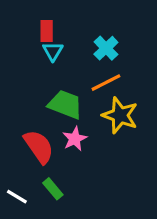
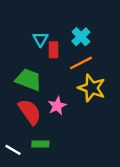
red rectangle: (47, 31) -> (54, 50), moved
green trapezoid: (65, 104) -> (29, 80), moved
green rectangle: (53, 189) -> (40, 144), turned -49

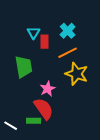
green trapezoid: (29, 80) -> (24, 67), turned 60
red semicircle: (30, 112) -> (44, 109), moved

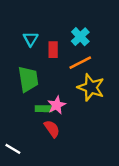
cyan triangle: (34, 33) -> (31, 39), moved
red semicircle: (44, 109) -> (52, 129), size x0.7
green rectangle: (34, 121) -> (44, 109), moved

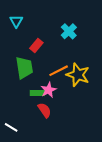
cyan triangle: (31, 39) -> (16, 21), moved
red rectangle: (53, 50) -> (36, 45), moved, turned 40
orange line: (80, 63) -> (59, 71), moved

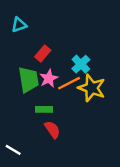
cyan triangle: (16, 21) -> (19, 25), turned 40
cyan cross: (69, 31) -> (81, 64), moved
pink star: (49, 90) -> (49, 78), moved

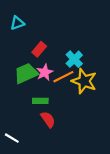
green trapezoid: (29, 80) -> (26, 73), turned -105

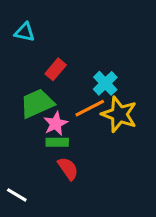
cyan triangle: (17, 23) -> (25, 32), turned 32
pink star: (45, 72) -> (56, 124), moved

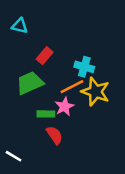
cyan cross: (105, 83) -> (84, 67), turned -30
pink star: (56, 124) -> (64, 107), moved

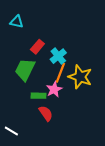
cyan cross: (84, 67) -> (58, 56), moved, turned 35
green trapezoid: (30, 83) -> (25, 70), turned -40
orange line: (72, 87) -> (60, 73), turned -42

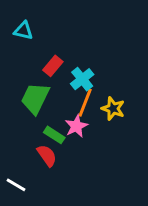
yellow star: (80, 77) -> (113, 108), size x0.7
green rectangle: (39, 96) -> (54, 135), turned 32
red semicircle: (46, 113) -> (47, 156), moved

